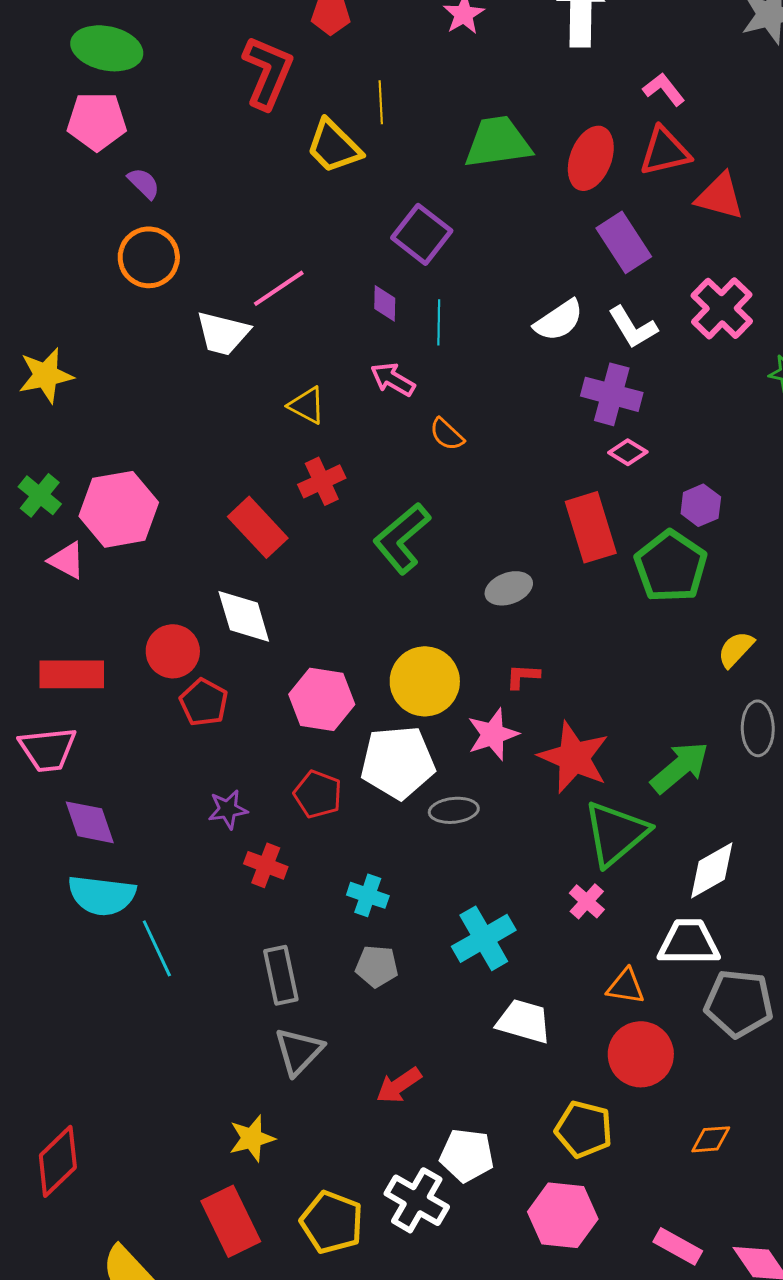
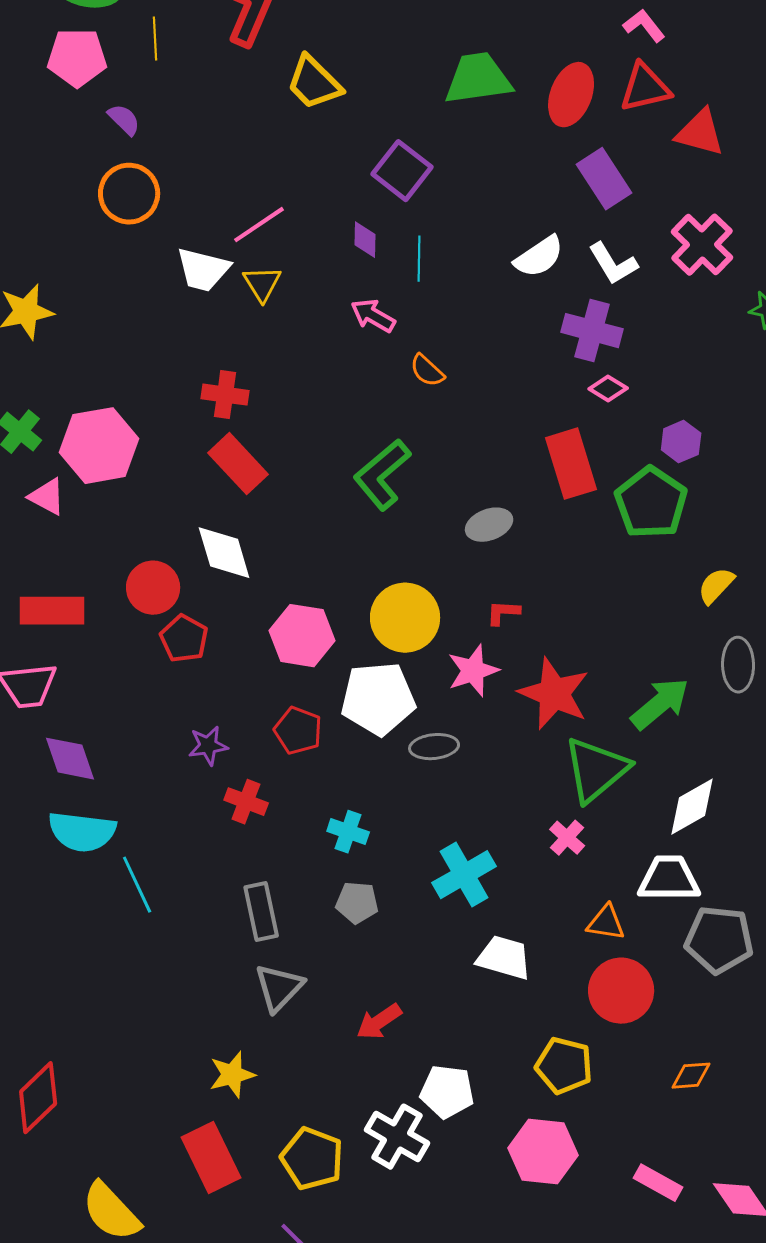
yellow line: (381, 102) -> (155, 39), moved
yellow triangle: (307, 405) -> (262, 284), moved, turned 30
red cross: (322, 481) -> (225, 395), moved, turned 33

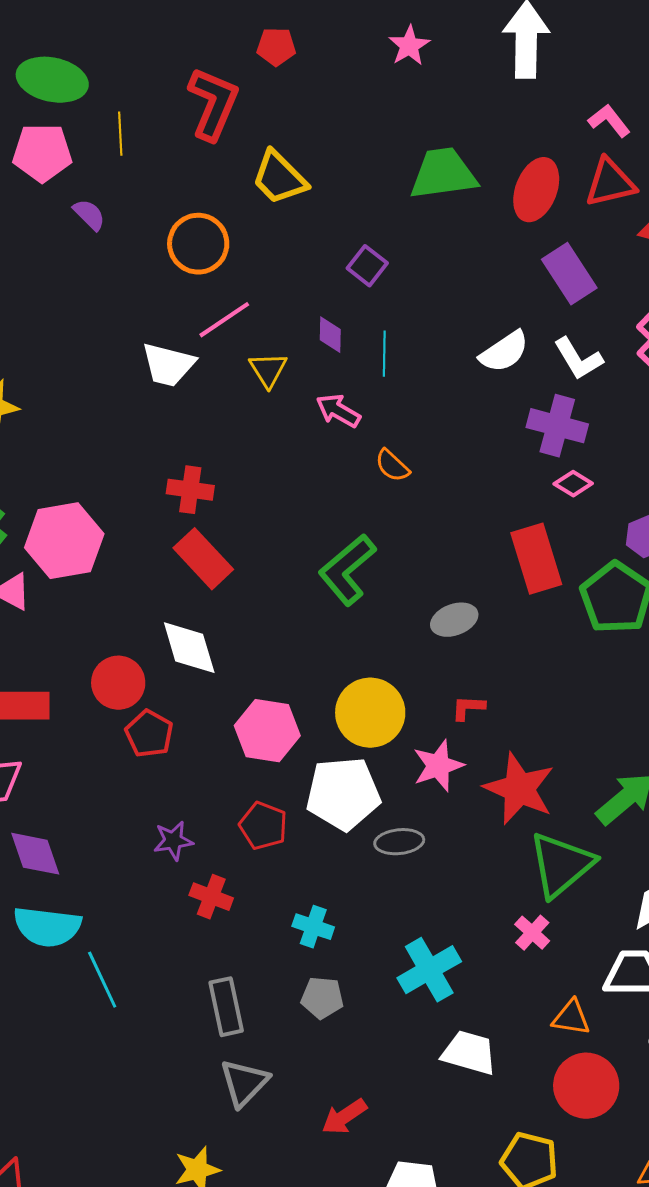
purple square: (402, 171) -> (367, 266), size x0.7
orange circle: (129, 194) -> (198, 244), moved
yellow triangle: (262, 284) -> (268, 370), moved

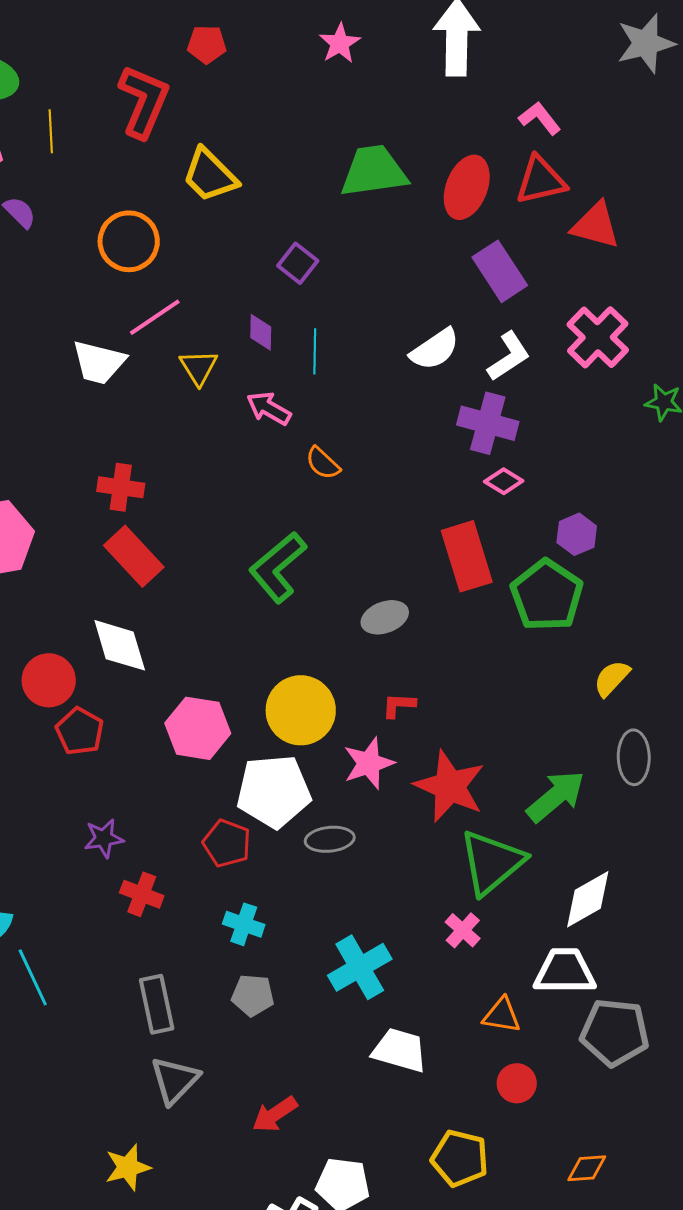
white L-shape: (578, 359) -> (509, 356), turned -92
red pentagon: (263, 826) -> (227, 843), moved
red circle: (586, 1086) -> (517, 1083), size x0.6

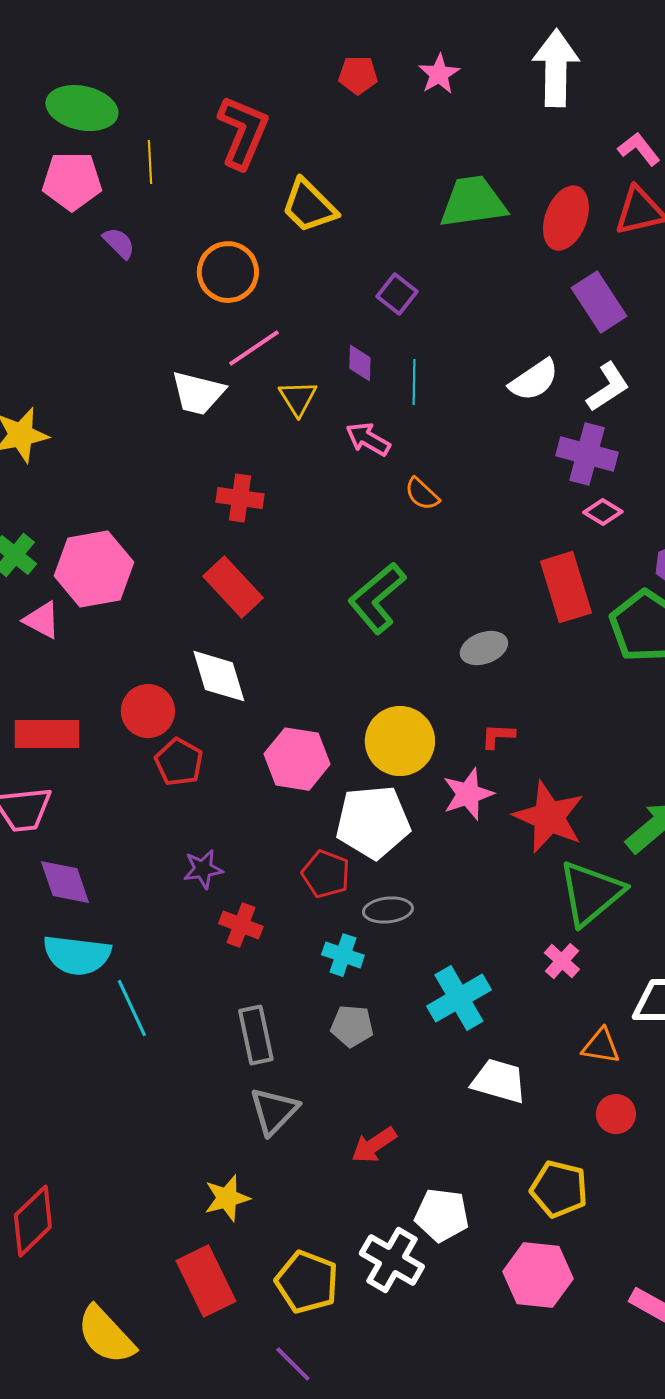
red pentagon: (207, 44) -> (358, 75), moved
red cross: (121, 487) -> (240, 498), moved
gray ellipse: (330, 839) -> (388, 910), moved

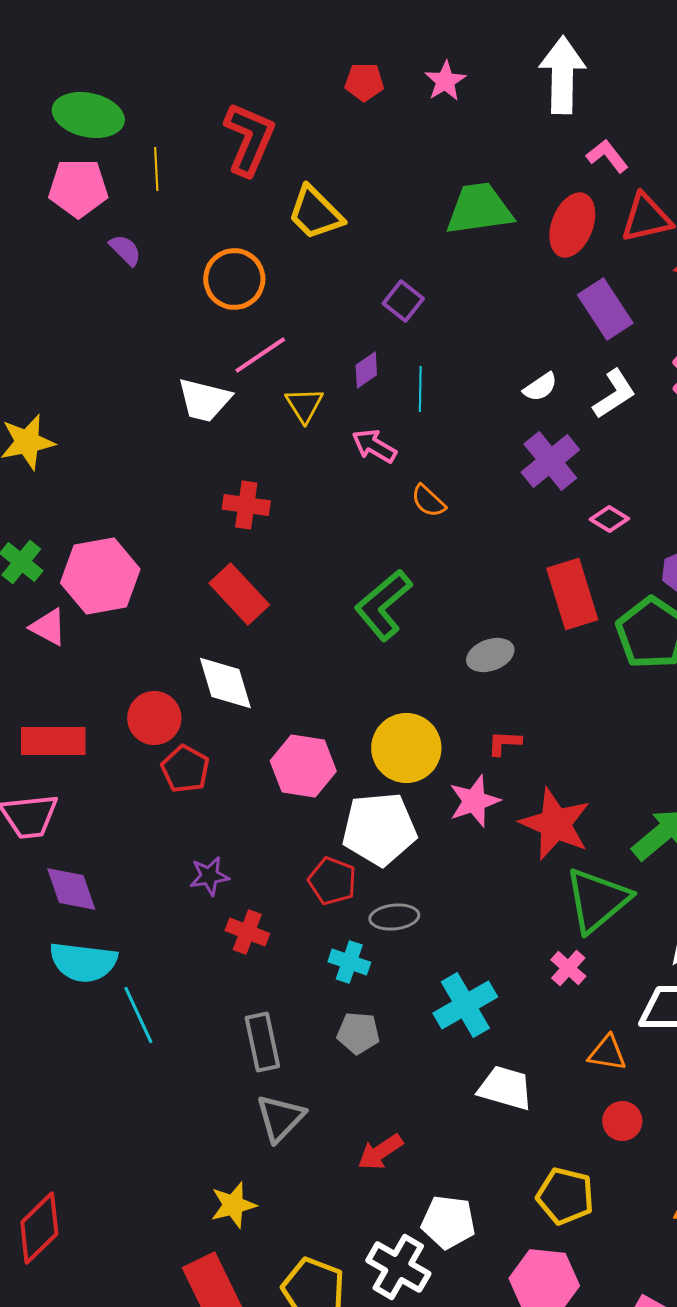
pink L-shape: (639, 149) -> (607, 156), moved
purple diamond: (360, 363) -> (366, 370), turned 54
white semicircle: (534, 380) -> (540, 387), size x0.7
purple cross: (587, 454) -> (550, 461), moved, turned 36

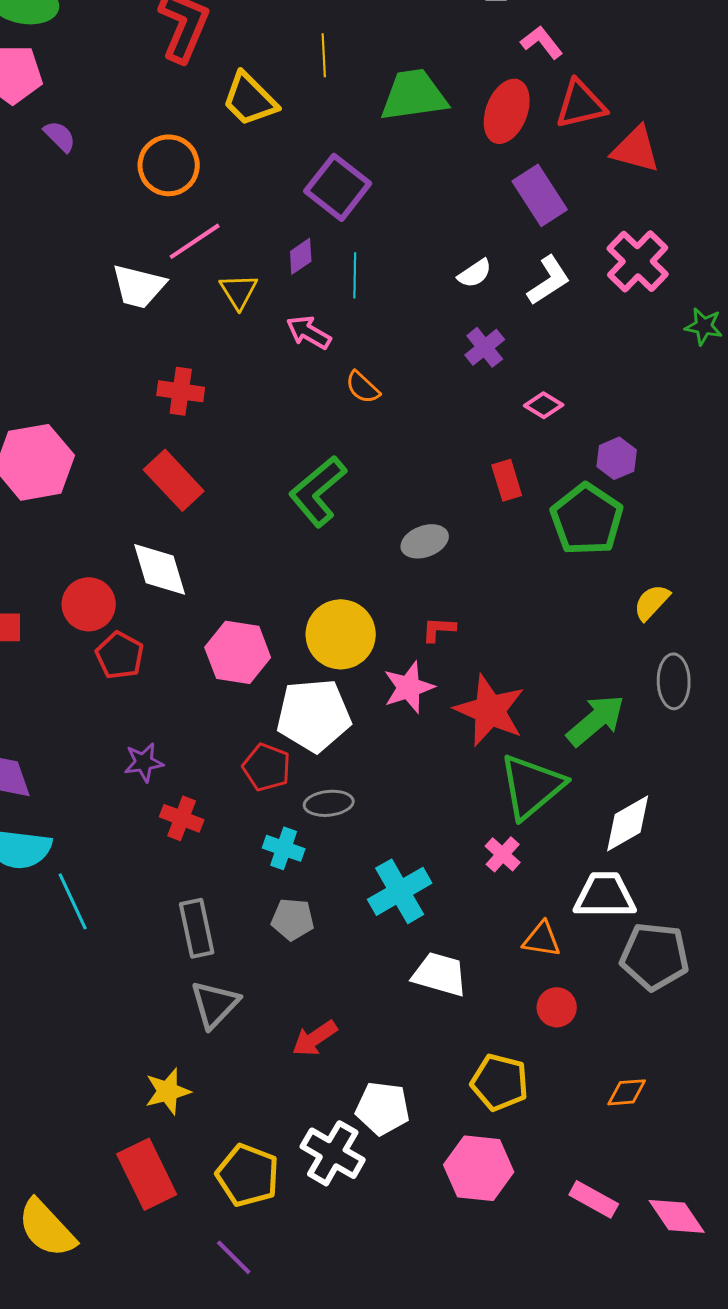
yellow line: (156, 169) -> (324, 55), moved
purple square: (403, 301) -> (338, 187), size x1.6
purple cross: (550, 461) -> (485, 347), size x0.7
red rectangle: (572, 594) -> (507, 480), size x0.6

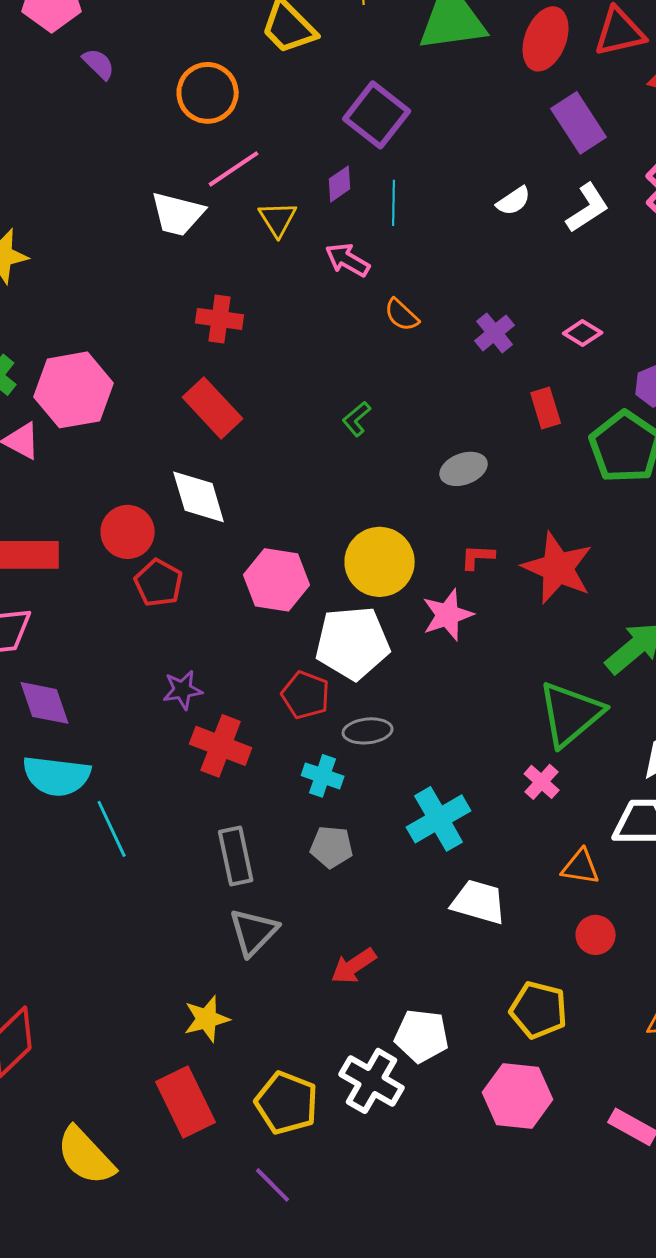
purple cross: (485, 347) -> (495, 333), moved
green L-shape: (318, 491) -> (357, 419), size x0.5
red star: (490, 710) -> (558, 568), moved
red cross: (182, 818) -> (221, 746), size x1.4

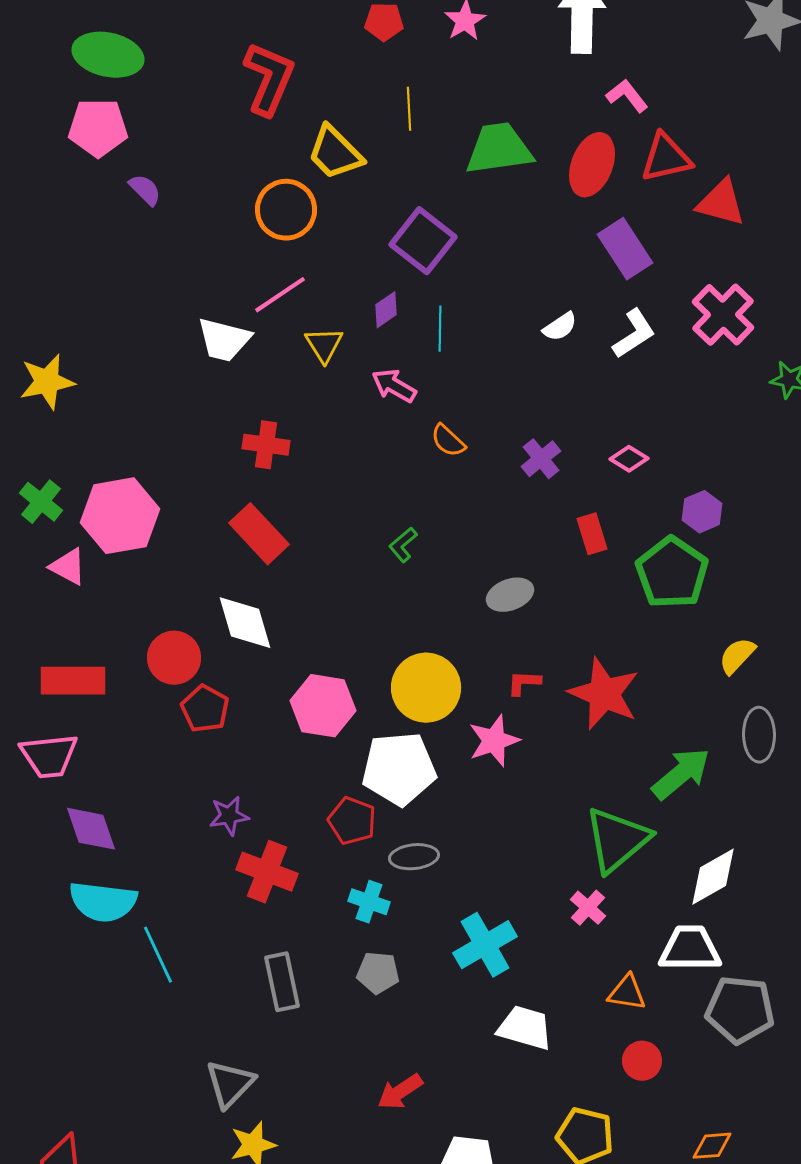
orange circle: (208, 93) -> (286, 210), moved
gray triangle: (254, 932) -> (230, 1084), moved

